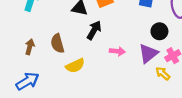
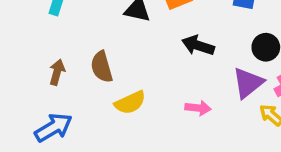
black arrow: (94, 30) -> (198, 45), moved, turned -102
pink arrow: (117, 51) -> (198, 108), moved

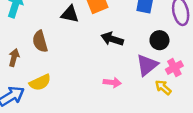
brown semicircle: (102, 67) -> (40, 41), moved
yellow semicircle: (130, 103) -> (40, 82), moved

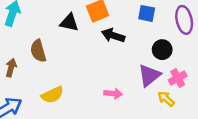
black arrow: (112, 39) -> (113, 35), moved
yellow semicircle: (40, 82) -> (52, 95), moved

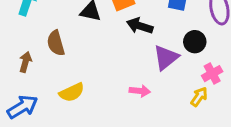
purple triangle: (149, 75) -> (166, 58), moved
yellow arrow: (166, 99) -> (199, 97), turned 84

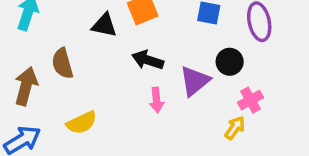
black arrow: (140, 26) -> (148, 60), moved
brown arrow: (25, 62) -> (26, 86), size x1.5
pink arrow: (140, 91) -> (156, 100), moved, turned 78

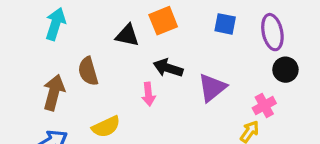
black circle: (230, 62) -> (285, 70), moved
pink arrow: (156, 100) -> (148, 94), moved

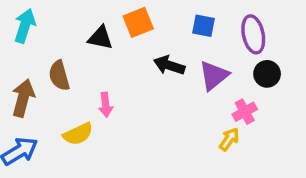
black arrow: (168, 68) -> (169, 65), moved
purple triangle: (212, 88) -> (214, 76), moved
pink arrow: (148, 94) -> (106, 105), moved

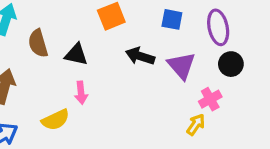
black triangle: (100, 38) -> (76, 54), moved
brown semicircle: (59, 76) -> (38, 43), moved
purple triangle: (214, 76) -> (181, 66), turned -32

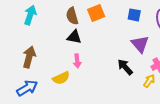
brown semicircle: (38, 43) -> (72, 16), moved
black arrow: (140, 56) -> (125, 67), moved, turned 30

